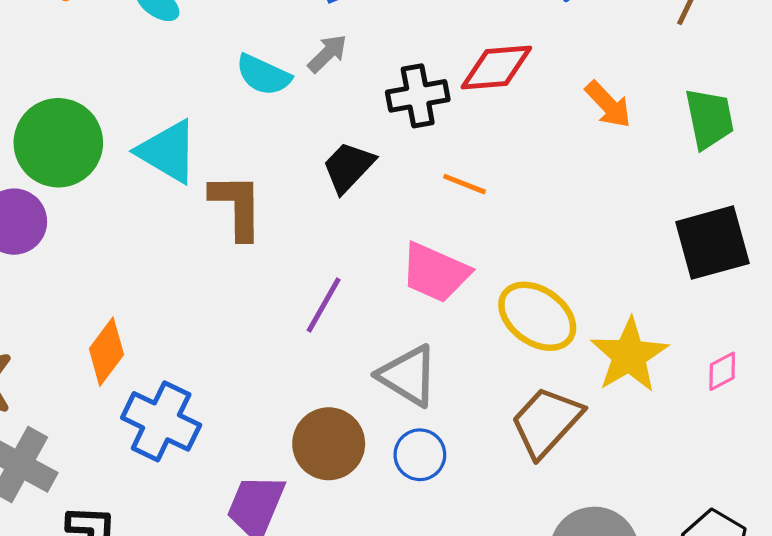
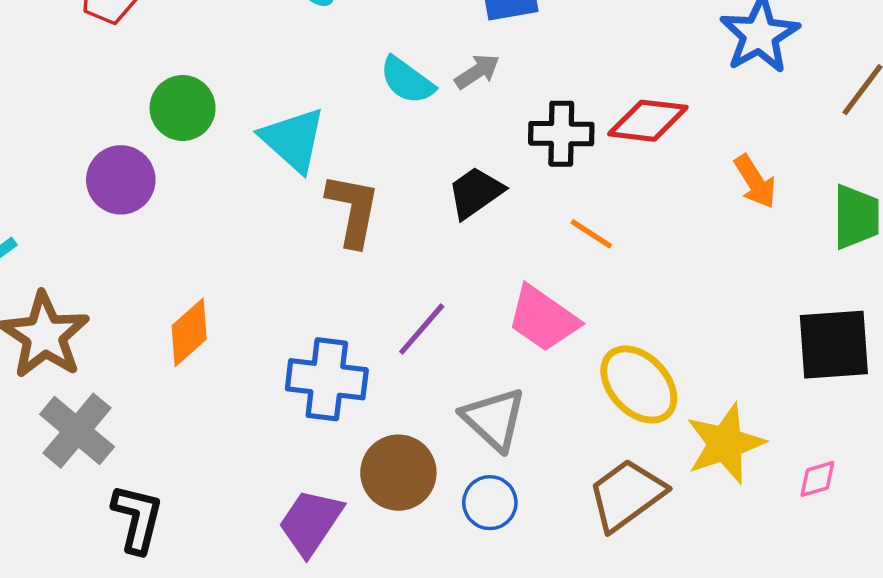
green circle: (58, 143) -> (183, 108), size x0.7
blue cross: (161, 421) -> (327, 379), moved, turned -30

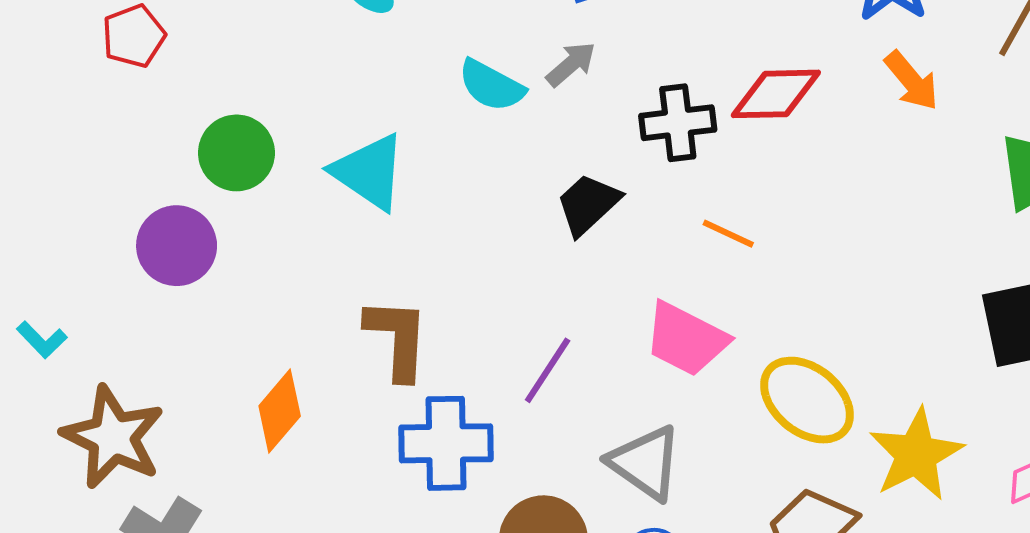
orange arrow: (755, 182) -> (912, 81), moved
brown L-shape: (353, 210) -> (397, 339), moved

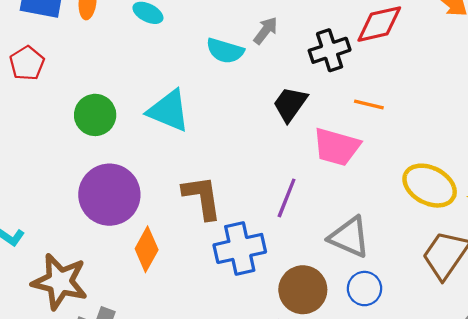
purple circle: (177, 246) -> (109, 195), moved, size x1.4
pink trapezoid: (686, 339) -> (337, 147), moved

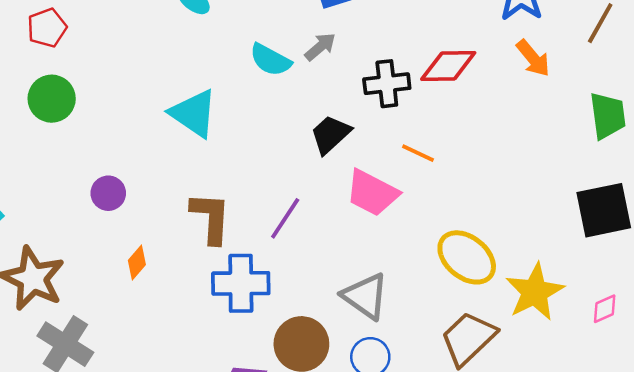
green circle: (95, 115) -> (52, 99), moved
purple circle: (109, 195) -> (108, 193), size x0.5
purple line: (287, 198) -> (285, 218), moved
orange diamond: (147, 249) -> (137, 263), size x0.7

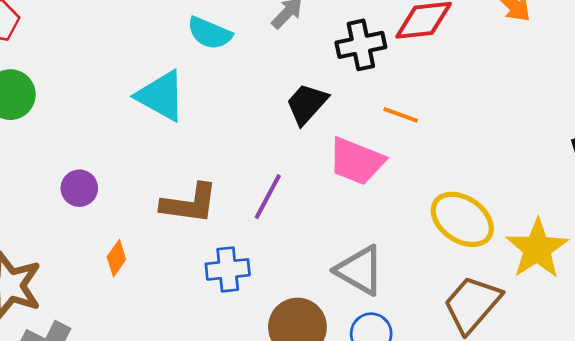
cyan semicircle: (270, 60) -> (210, 33), moved
brown L-shape: (211, 218) -> (189, 204), turned 100
blue cross: (241, 283) -> (228, 269), size x0.7

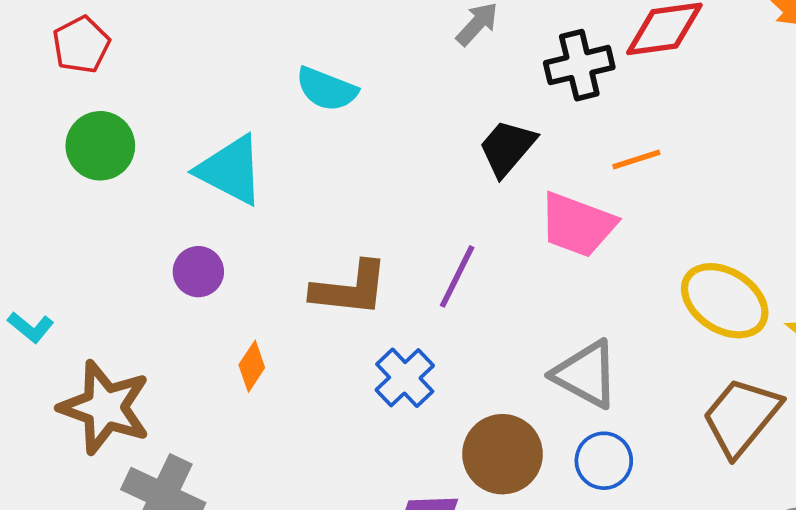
cyan semicircle: (210, 33) -> (327, 89), moved
cyan triangle: (161, 96) -> (231, 170), moved
orange line: (401, 115) -> (636, 159), turned -36
blue cross: (228, 269) -> (405, 378), turned -36

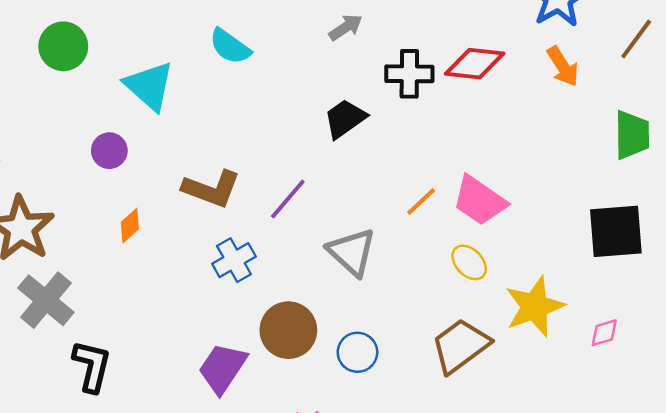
orange line: (636, 159) -> (421, 201), moved, turned -40
pink trapezoid: (577, 225) -> (479, 201), moved
yellow ellipse: (725, 301) -> (469, 262), size x0.6
gray triangle: (586, 374) -> (352, 252), moved

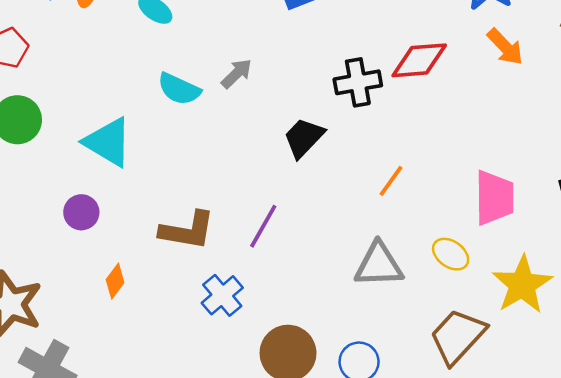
gray arrow: (346, 27) -> (237, 74), moved
orange line: (421, 201) -> (391, 181), moved
pink trapezoid: (479, 201) -> (494, 198), moved, turned -114
gray triangle: (352, 252) -> (379, 265), moved, turned -34

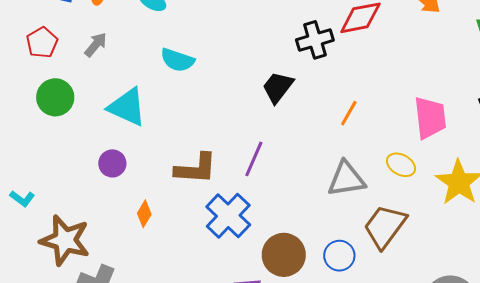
gray arrow: (237, 74) -> (96, 45), moved
blue cross: (222, 295) -> (228, 216), size x1.4
brown trapezoid: (458, 336) -> (385, 226), moved

